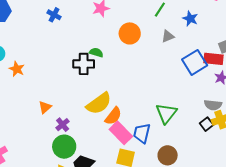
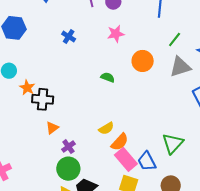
gray triangle: (168, 36) -> (180, 67), size x1.6
black cross: (84, 64) -> (43, 99), moved
yellow semicircle: (99, 103) -> (106, 128), size x0.6
blue trapezoid: (142, 133) -> (147, 161), turned -45

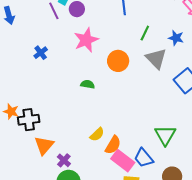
pink star: (116, 34) -> (86, 40), size x1.4
blue cross: (69, 36) -> (41, 53), turned 32
gray triangle: (180, 67) -> (156, 59), turned -45
orange triangle: (52, 128) -> (44, 145), size x1.5

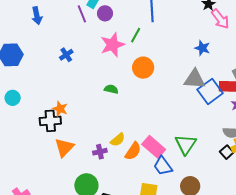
green line: (145, 33) -> (136, 35), moved
gray triangle: (156, 59) -> (195, 79), moved, turned -45
orange star: (11, 111) -> (60, 109), moved
purple cross: (64, 160) -> (100, 152), moved, turned 32
pink rectangle: (123, 161) -> (154, 147), moved

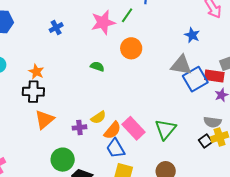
orange star: (60, 109) -> (36, 72), moved
blue trapezoid: (163, 166) -> (116, 148), moved

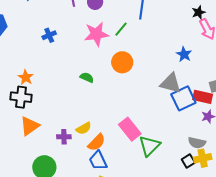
pink rectangle: (133, 128) -> (130, 129), moved

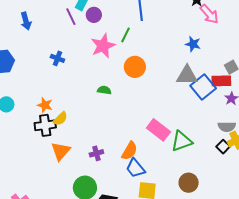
blue cross: (49, 35) -> (57, 58), turned -32
yellow semicircle: (84, 128) -> (60, 119), moved
green triangle: (149, 146) -> (182, 141), turned 40

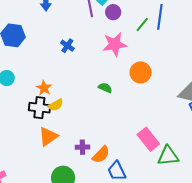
green line: (126, 35) -> (142, 24), moved
orange semicircle: (130, 151) -> (101, 155), moved

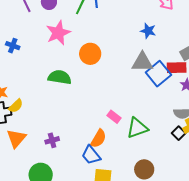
green semicircle: (105, 88) -> (60, 77), size x1.6
pink rectangle: (148, 139) -> (114, 117), size x0.6
orange semicircle: (101, 155) -> (98, 139), moved

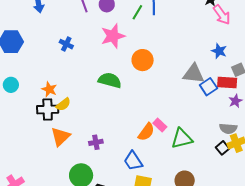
blue star: (148, 31) -> (219, 51), moved
blue square: (158, 74) -> (208, 87), size x0.7
orange semicircle: (98, 139) -> (146, 132), moved

